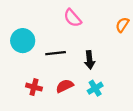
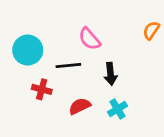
pink semicircle: (73, 18) -> (89, 39), moved
red cross: (34, 87) -> (42, 89), moved

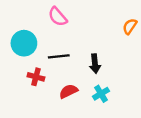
pink semicircle: (89, 39) -> (58, 17), moved

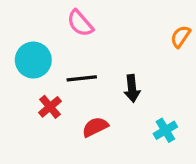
red cross: (36, 77) -> (50, 107), turned 35
cyan cross: (101, 94) -> (165, 130), moved

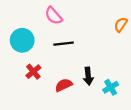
black line: (82, 78) -> (64, 44), moved
black arrow: (132, 88) -> (88, 76), moved

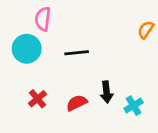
pink semicircle: (54, 16) -> (43, 19), moved, turned 48
red cross: (33, 72) -> (37, 99), moved

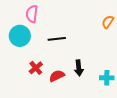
red cross: (37, 99) -> (36, 68), moved
cyan cross: (134, 106) -> (107, 78), moved, turned 32

